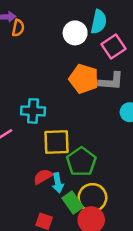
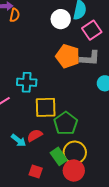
cyan arrow: (58, 183) -> (19, 140), moved, turned -42

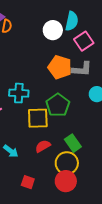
green pentagon: (66, 123) -> (58, 105), moved
red semicircle: (35, 135) -> (43, 146), moved
green rectangle: (59, 156) -> (73, 143), moved

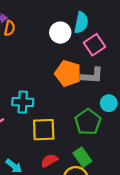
green pentagon: (58, 105) -> (88, 122), moved

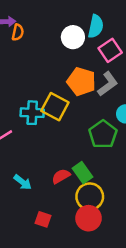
gray L-shape: (92, 76) -> (108, 84), turned -40
yellow square: (44, 130) -> (55, 107), moved, turned 30
green rectangle: (82, 157) -> (83, 173), moved

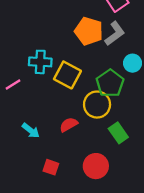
yellow square: (55, 107) -> (67, 75), moved
green rectangle: (83, 173) -> (118, 133), moved
yellow circle: (90, 197) -> (97, 105), moved

